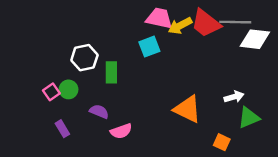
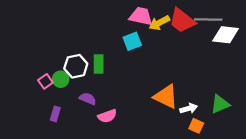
white hexagon: (84, 58) -> (76, 66), moved
white arrow: (234, 97) -> (189, 108), moved
purple rectangle: (62, 129) -> (55, 114), turned 48

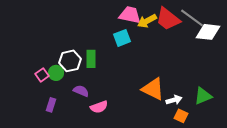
gray line: (208, 20) -> (192, 18), turned 35

